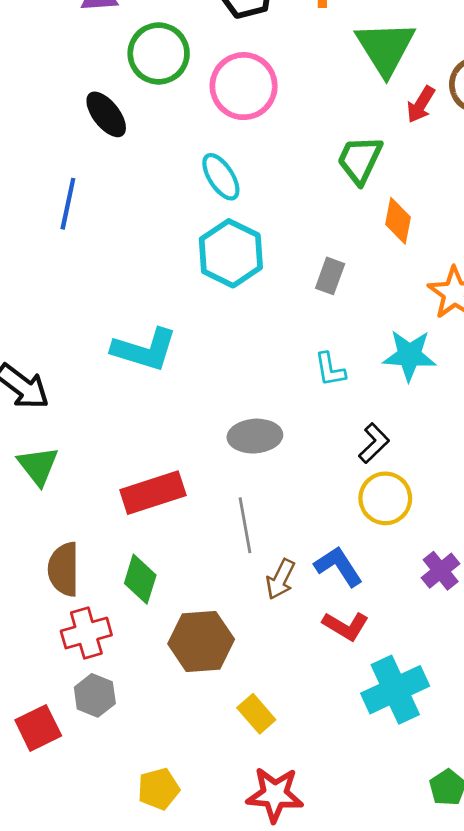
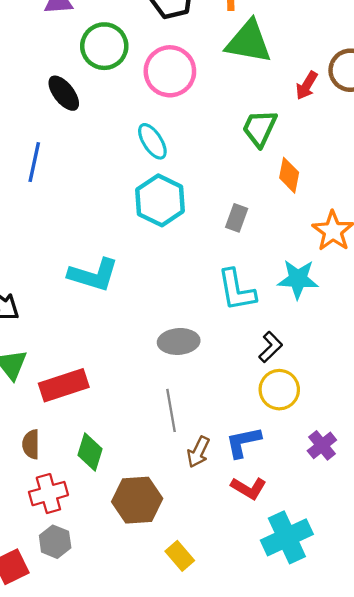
green triangle: (385, 48) -> (249, 42), moved, turned -48
cyan L-shape: (330, 369) -> (237, 290), size x1.6
red rectangle: (153, 493) -> (64, 385), moved
blue L-shape: (339, 566) -> (243, 442), turned -69
brown semicircle: (64, 569) -> (31, 444), size x0.7

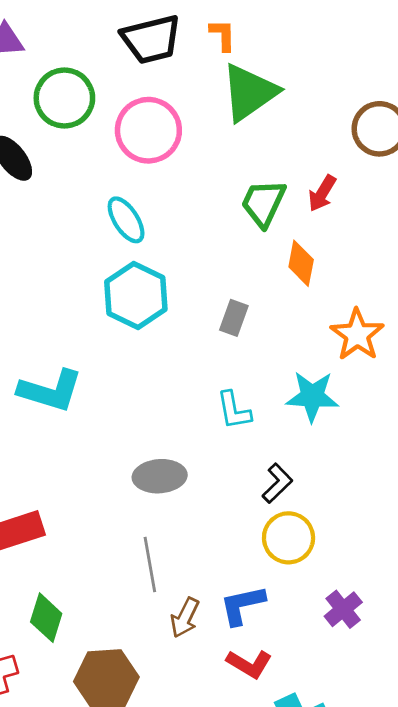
green triangle: (249, 42) -> (249, 92), turned -45
red arrow: (307, 86) -> (322, 193), moved
cyan L-shape: (237, 290) -> (234, 410), size x0.7

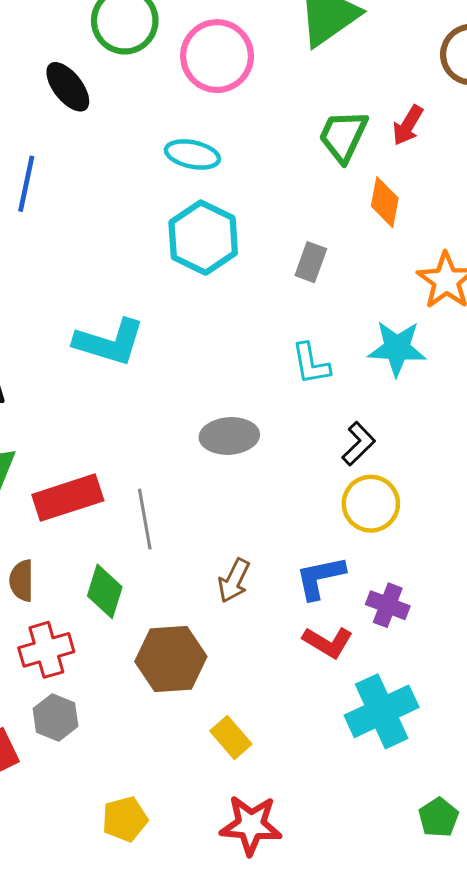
cyan ellipse: (126, 220) -> (192, 154), turned -45
gray line: (150, 564) -> (145, 519), moved
purple cross: (343, 609) -> (388, 605), moved, turned -30
brown arrow: (185, 618) -> (234, 581), moved

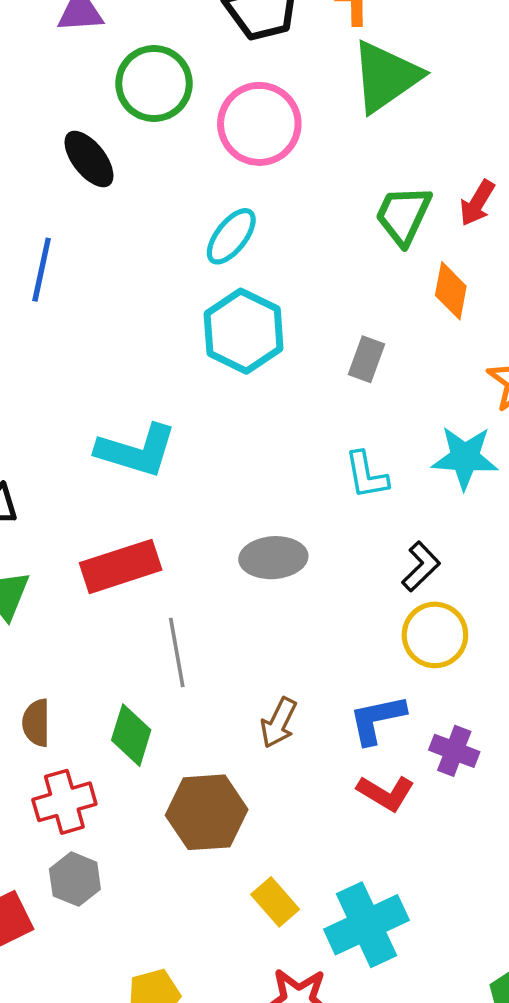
cyan ellipse: (192, 154) -> (231, 236), turned -64
red rectangle: (68, 498) -> (121, 566), moved
cyan cross: (382, 711) -> (366, 925), moved

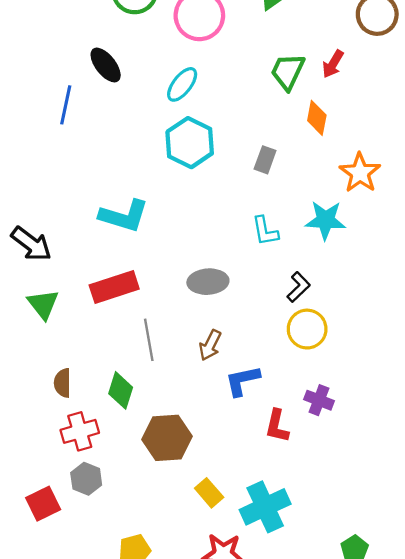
black ellipse: (89, 159) -> (106, 65), moved
blue L-shape: (377, 719) -> (242, 381), moved
brown arrow: (279, 723) -> (210, 345), moved
red L-shape: (386, 793) -> (277, 426), turned 72

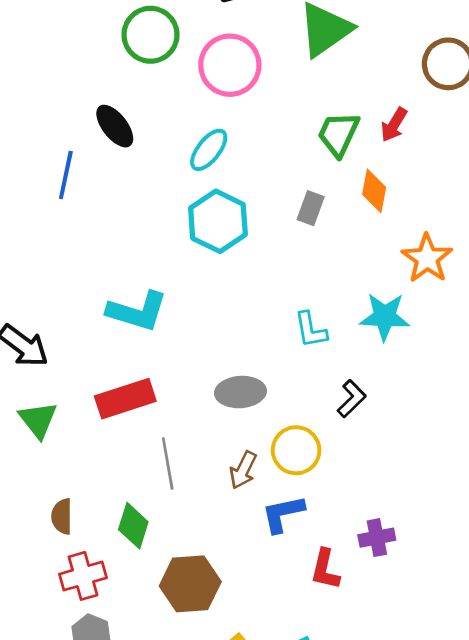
gray rectangle: (265, 160) -> (311, 208), moved
yellow circle: (307, 329) -> (296, 450), moved
purple cross: (319, 400) -> (377, 538), turned -32

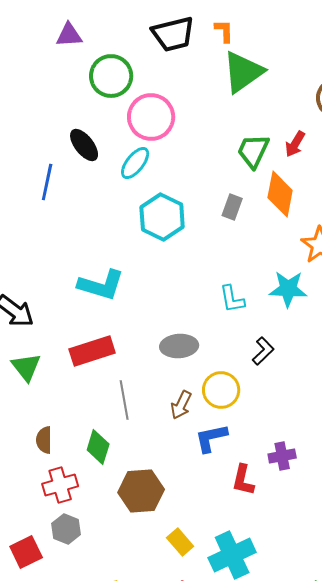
pink circle: (230, 65) -> (151, 117), moved
cyan ellipse: (209, 150) -> (135, 163), moved
orange diamond: (374, 191) -> (280, 194), size x1.4

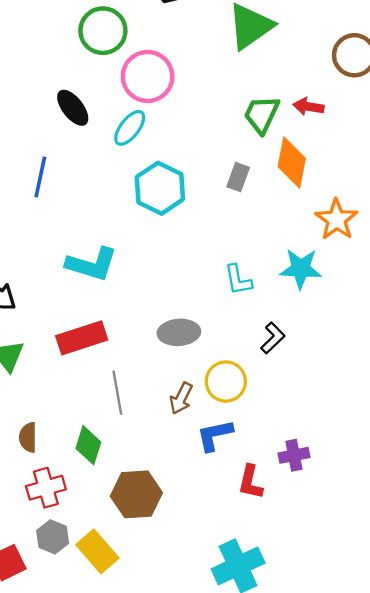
red arrow: (295, 144) -> (309, 107), turned 68
blue line: (47, 182) -> (40, 177), moved
yellow rectangle: (180, 542) -> (97, 551), moved, size x1.4

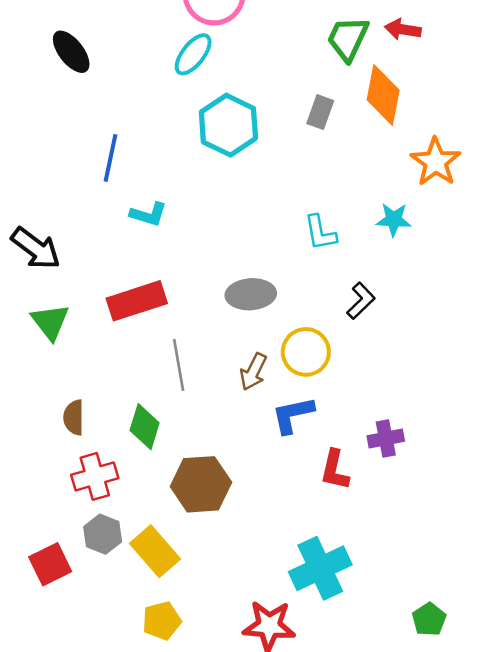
black ellipse: (73, 108) -> (71, 52), moved
blue line: (40, 177) -> (110, 158), moved
cyan L-shape: (92, 264) -> (149, 214), size x0.6
cyan star: (301, 269) -> (394, 220), size x0.7

